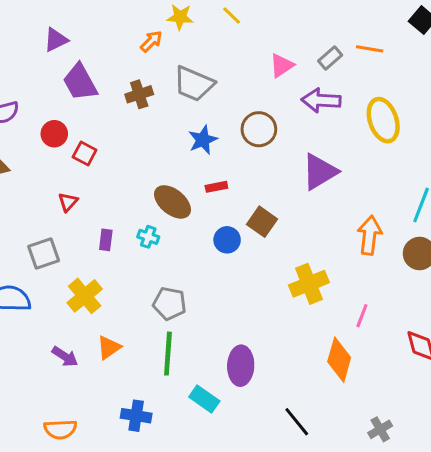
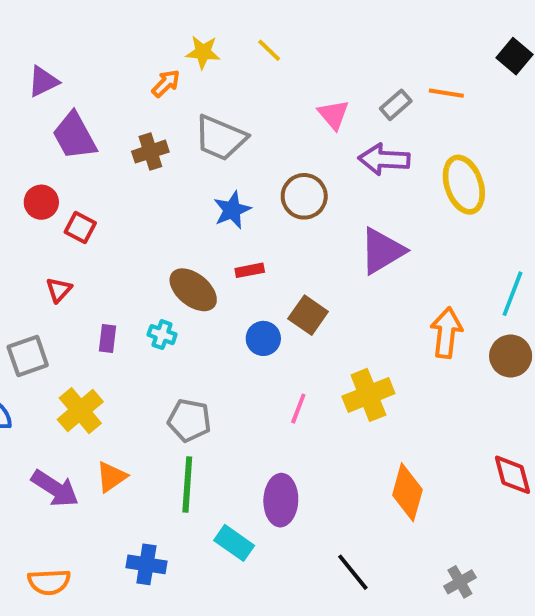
pink triangle: (282, 66) -> (333, 115), turned -36
pink line: (362, 316) -> (298, 409), moved
purple arrow: (65, 357) -> (55, 488), size x1.4

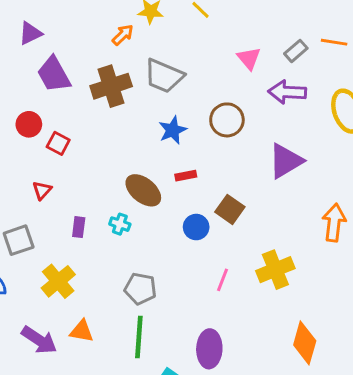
brown cross: (150, 152) -> (111, 86), size x1.5
orange triangle: (111, 477) -> (82, 331), turned 45

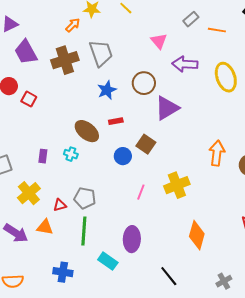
gray rectangle: (296, 51) -> (191, 19), moved
gray trapezoid: (164, 76) -> (101, 53), turned -132
purple triangle: (286, 161) -> (167, 108), moved
red triangle: (42, 190) -> (60, 205), moved, turned 32

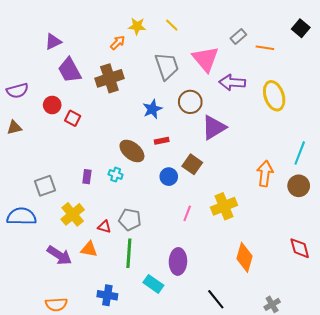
pink triangle: (159, 41) -> (206, 59), size x1.6
gray trapezoid: (101, 53) -> (167, 66), moved
red triangle: (60, 205) -> (104, 227), turned 32

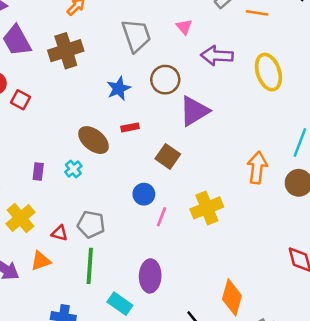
pink triangle: (206, 59) -> (184, 27), size x0.5
cyan cross: (116, 175) -> (73, 169), turned 32
blue circle: (169, 177) -> (144, 194), moved
orange triangle: (89, 249) -> (41, 261), turned -30
orange diamond: (244, 257) -> (232, 297), moved

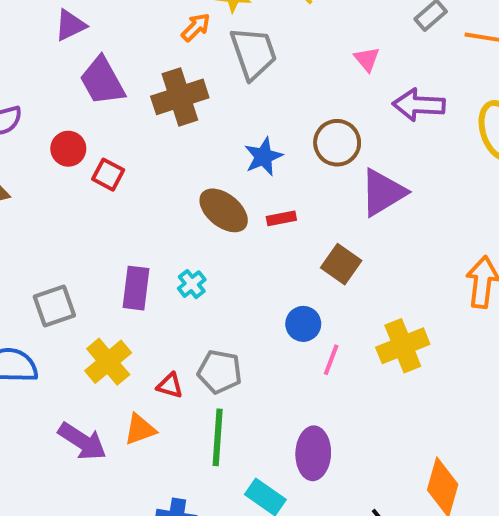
gray trapezoid: (136, 36) -> (253, 53), moved
brown ellipse: (94, 140) -> (224, 210), moved
purple rectangle: (38, 171) -> (136, 288), size x1.5

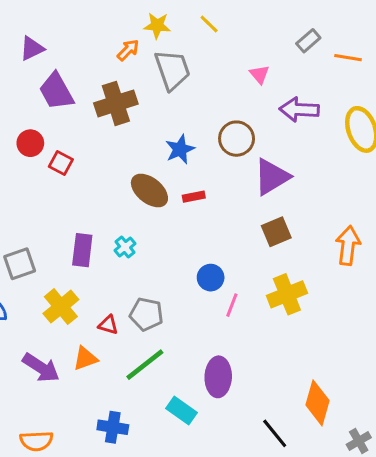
brown square: (341, 264) -> (276, 232), moved, turned 32
green line: (218, 437) -> (145, 365), turned 48

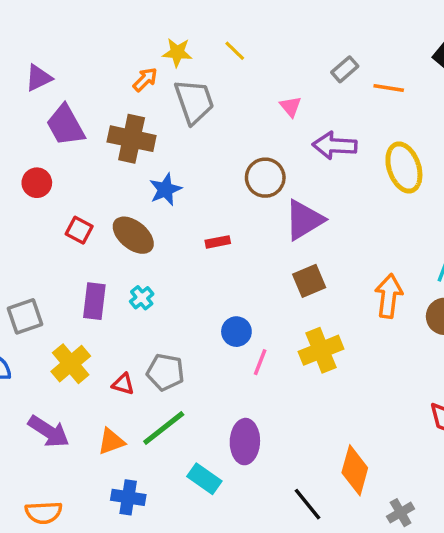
brown cross: (116, 103) -> (132, 139), turned 30
blue star: (180, 149) -> (165, 189), moved
red square: (61, 163) -> (79, 230), moved
brown ellipse: (149, 190) -> (133, 235), moved
orange triangle: (85, 359) -> (111, 442), moved

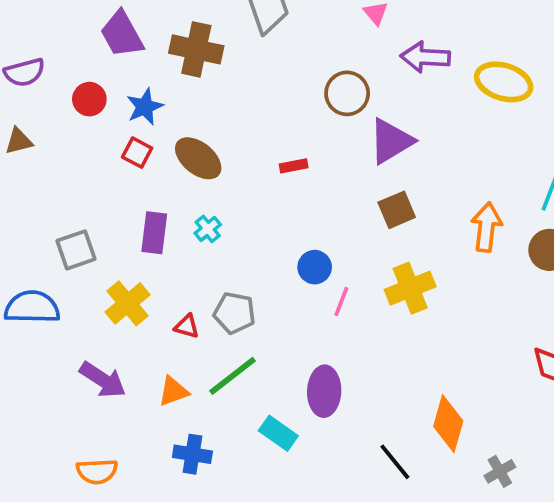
yellow ellipse: (404, 167) -> (504, 82), turned -54
blue star: (165, 189) -> (145, 107), moved

